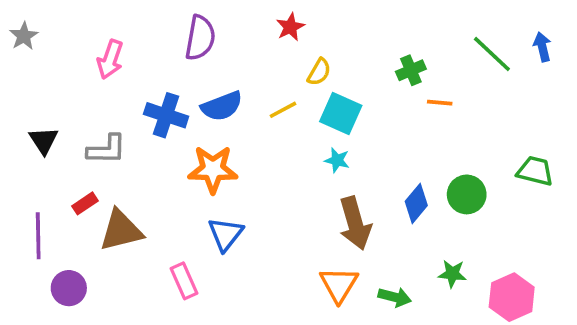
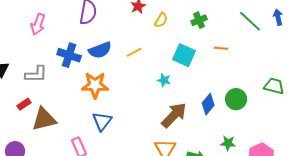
green cross: (411, 70) -> (199, 20), moved
yellow semicircle: (319, 72) -> (161, 20), moved
cyan square: (341, 113) -> (184, 55), moved
brown arrow: (355, 223) -> (174, 115), turned -120

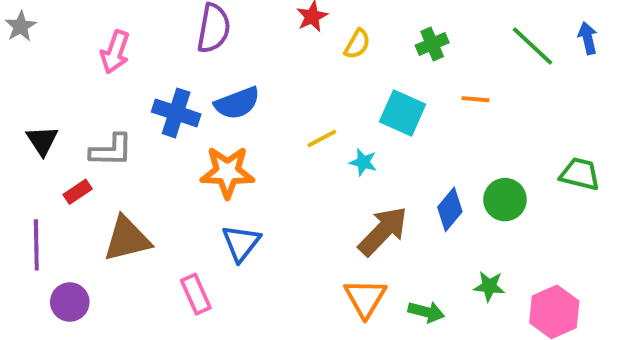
yellow line: (134, 52) -> (322, 139), moved
red rectangle: (24, 104) -> (78, 192), moved

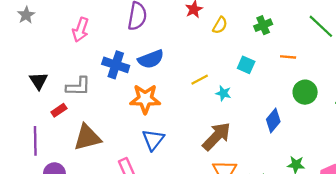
cyan square: (403, 113) -> (246, 65), size x0.7
green circle: (505, 200) -> (305, 92), moved
brown arrow: (383, 231) -> (217, 136), moved

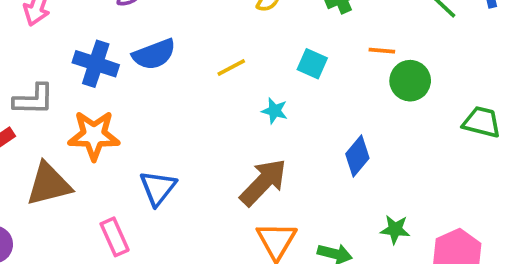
yellow line: (200, 80) -> (231, 67), moved
green circle: (305, 92) -> (410, 81), moved
orange star: (145, 99) -> (94, 135), moved

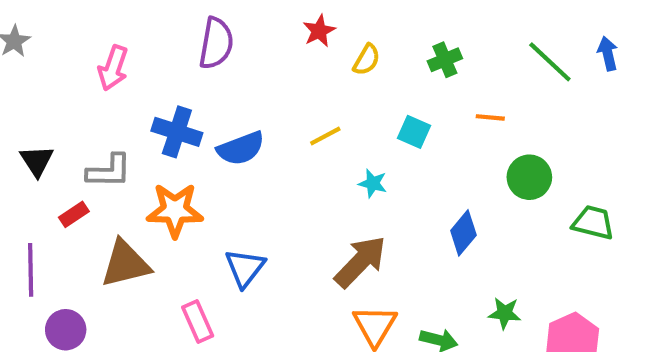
blue semicircle: (154, 54) -> (241, 148), moved
green circle: (410, 81) -> (529, 177), moved
green trapezoid: (482, 122) -> (593, 223), moved

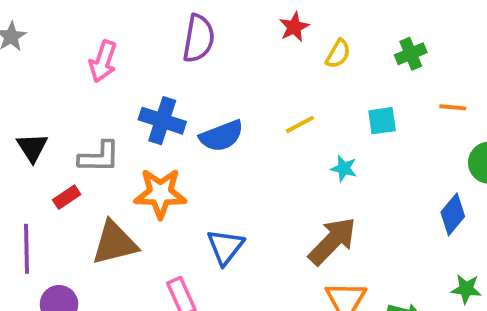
cyan square: (414, 132) -> (382, 121), turned -32
blue diamond: (463, 233) -> (453, 214), moved

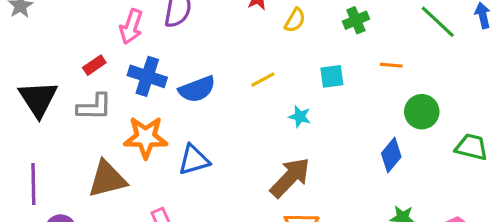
pink arrow: (103, 61) -> (131, 27), moved
black triangle: (32, 147) -> (38, 99), size x1.5
red rectangle: (67, 197) -> (94, 65), moved
blue triangle: (225, 247) -> (194, 160), moved, turned 36

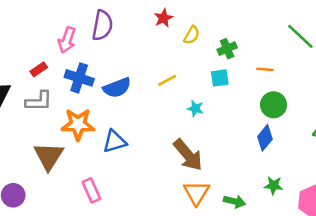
green cross: (356, 20) -> (227, 49), moved
green circle: (422, 112) -> (274, 105), moved
brown arrow: (290, 178) -> (188, 155), turned 96
brown triangle: (107, 179) -> (49, 156), turned -44

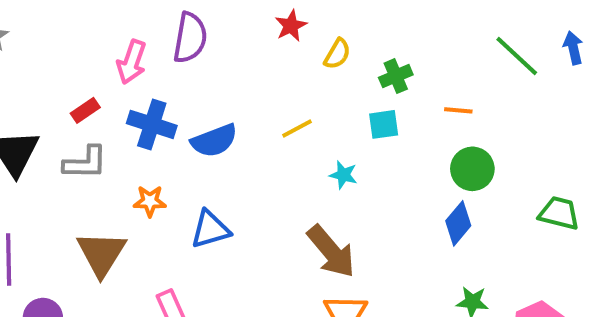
orange star: (78, 124) -> (150, 201), size x0.6

